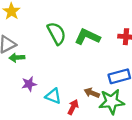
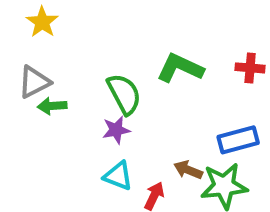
green semicircle: (57, 33) -> (124, 94), moved
purple star: (29, 84) -> (116, 130), moved

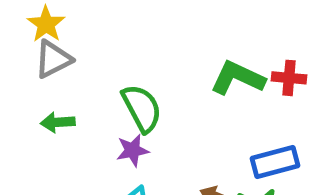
green L-shape: (180, 68) -> (238, 78), moved
gray triangle: (34, 82) -> (53, 59), moved

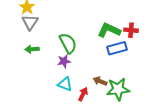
gray triangle: (53, 59) -> (30, 22), turned -30
blue rectangle: (275, 162) -> (117, 48), moved

